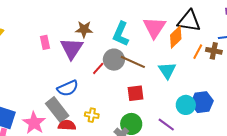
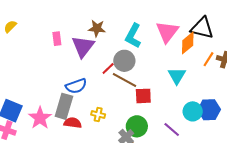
brown line: (133, 62) -> (125, 80), moved
gray rectangle: (57, 110) -> (64, 106), turned 50

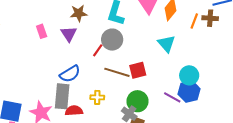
purple triangle: (83, 47) -> (69, 34), size x0.7
brown line: (125, 80) -> (117, 72), moved
blue hexagon: (209, 110) -> (189, 91), moved

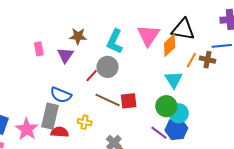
cyan triangle: (166, 44) -> (174, 80), moved
blue semicircle: (70, 74) -> (61, 95), turned 45
green circle: (137, 101) -> (166, 106), moved

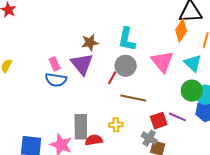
pink triangle: (148, 35) -> (162, 61), moved
purple triangle: (65, 55) -> (82, 64), size x1.4
blue semicircle: (61, 95) -> (56, 80), moved
red square: (129, 101) -> (159, 121), moved
purple line: (159, 133) -> (177, 117), moved

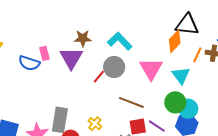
cyan L-shape: (127, 39) -> (120, 41), turned 115
blue semicircle: (56, 80) -> (29, 63), moved
brown line: (133, 98) -> (131, 102), moved
yellow cross: (116, 125) -> (95, 124), turned 32

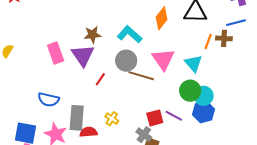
orange diamond: (175, 41) -> (162, 18), moved
pink rectangle: (44, 53) -> (56, 53), size x1.5
blue semicircle: (29, 63) -> (48, 100), moved
red line: (99, 77) -> (100, 79), moved
brown line: (131, 102) -> (141, 76), moved

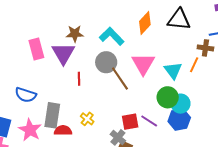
orange line: (208, 41) -> (194, 65), moved
brown line: (141, 76) -> (120, 78), turned 35
red line: (100, 79) -> (79, 79), turned -40

